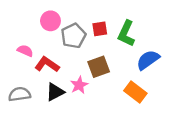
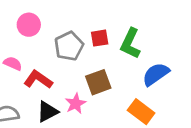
pink circle: (50, 21) -> (29, 25), moved

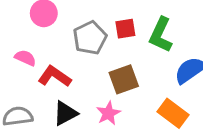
pink star: (76, 104) -> (108, 113), moved

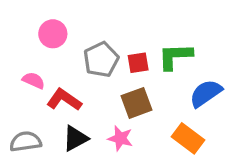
red square: (125, 29) -> (138, 63), moved
green L-shape: (161, 35) -> (175, 56), turned 63
pink star: (108, 113) -> (120, 138), turned -30

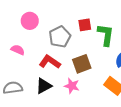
green L-shape: (175, 56) -> (106, 35), turned 100
red square: (138, 63) -> (85, 25), moved
red L-shape: (64, 100) -> (50, 62), moved

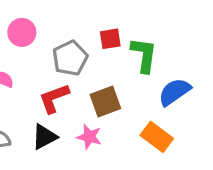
red L-shape: (50, 62) -> (54, 98), turned -55

